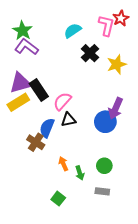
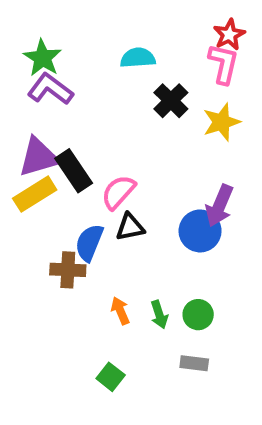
pink L-shape: (106, 25) -> (223, 64), moved
cyan semicircle: (73, 31) -> (138, 58), turned 30
brown cross: (36, 142) -> (68, 270), turned -30
green arrow: (80, 173) -> (159, 315), moved

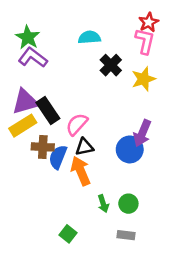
brown cross: (68, 270) -> (43, 147), moved
orange arrow: (120, 311) -> (81, 171), moved, size x1.6
green square: (111, 377) -> (68, 234), moved

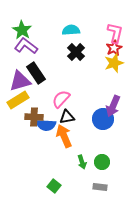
red star: (149, 22) -> (114, 48), moved
black cross: (111, 65) -> (76, 52), moved
black rectangle: (48, 110) -> (36, 73), moved
blue semicircle: (58, 157) -> (46, 125), turned -108

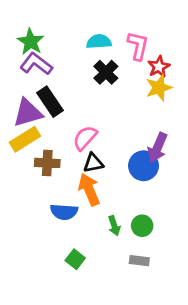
pink L-shape: (115, 33) -> (138, 46), moved
blue semicircle: (46, 125) -> (64, 212), moved

